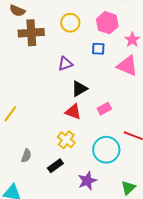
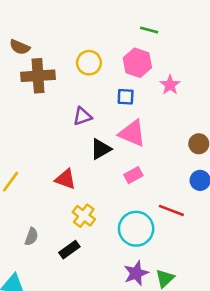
pink triangle: (127, 66) -> (132, 133), moved
red triangle: (73, 112) -> (65, 179), moved
purple star: (87, 181) -> (136, 273), moved

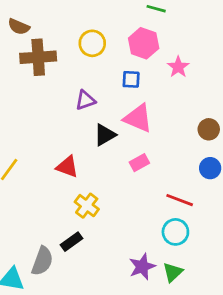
cyan circle: (136, 229) -> (175, 232), moved, size x0.7
gray semicircle: (31, 237) -> (42, 261), moved, size x1.5

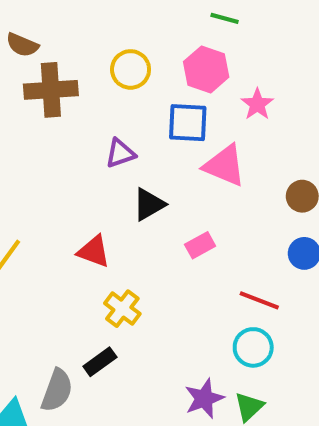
blue square: (131, 79) -> (188, 123), size x1.5
pink triangle: (138, 118) -> (225, 166), moved

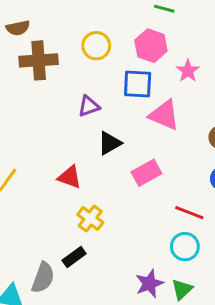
brown semicircle: (22, 45) -> (18, 28), turned -35
pink rectangle: (200, 245) -> (146, 173), size x1.4

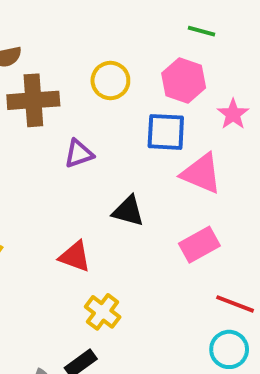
purple triangle: (89, 106) -> (79, 154), moved
black triangle: (110, 143) -> (128, 211), turned 45
pink rectangle: (146, 173) -> (199, 245), moved

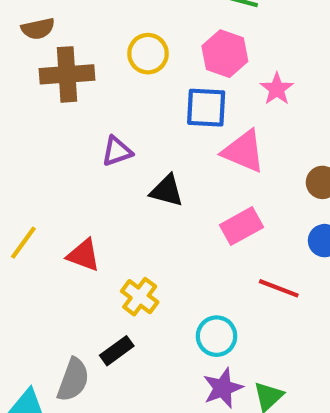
purple triangle: (79, 154) -> (117, 151), moved
red triangle: (75, 257) -> (84, 255), moved
cyan circle: (229, 349) -> (217, 336), moved

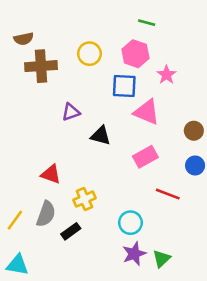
yellow line: (23, 243) -> (15, 220), moved
yellow cross: (140, 297) -> (84, 199), turned 30
gray semicircle: (73, 380) -> (46, 214), moved

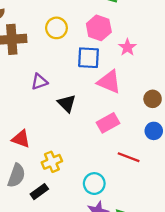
black triangle: (101, 136) -> (67, 103), turned 30

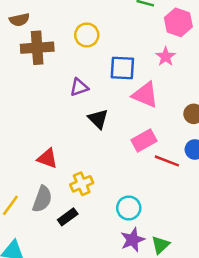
pink hexagon: (99, 28) -> (178, 22), moved
purple triangle: (39, 82) -> (79, 87), moved
red line: (129, 157) -> (167, 161), moved

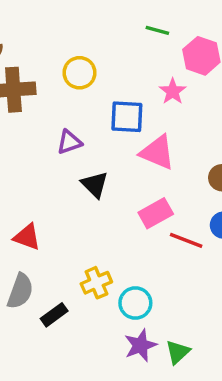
pink star: (166, 57) -> (173, 91), moved
yellow cross: (82, 184) -> (96, 283), moved

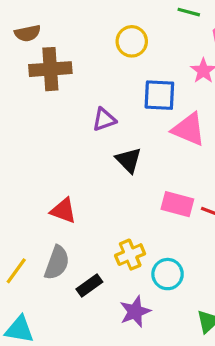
yellow circle: (79, 73) -> (132, 41), moved
pink rectangle: (156, 213) -> (177, 204), moved, turned 44
purple star: (140, 345) -> (135, 312), moved

